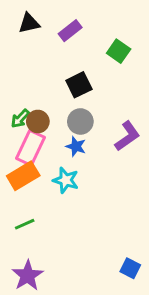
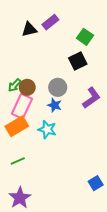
black triangle: (29, 23) -> (29, 29), moved
black square: (79, 85) -> (78, 61), moved
blue square: (130, 268) -> (96, 183), moved, turned 32

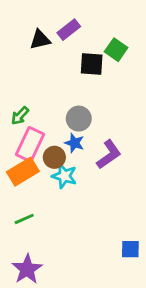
black square: (78, 61) -> (92, 64), moved, turned 30
brown circle: (27, 87) -> (54, 157), moved
purple L-shape: (91, 98) -> (109, 154), moved
blue square: (96, 183) -> (130, 249), turned 32

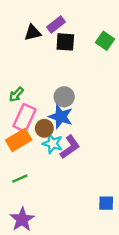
green square: (116, 50) -> (105, 41), moved
black square: (92, 64) -> (65, 42), moved
blue star: (74, 143) -> (61, 117), size x1.5
purple L-shape: (109, 154) -> (70, 147), moved

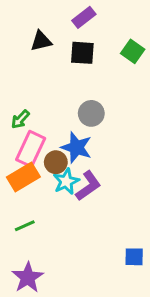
purple rectangle: (56, 24) -> (84, 17), moved
gray circle: (64, 97) -> (91, 113), moved
cyan star: (52, 144) -> (66, 181), turned 30

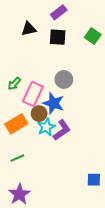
pink rectangle: (31, 149) -> (33, 94), moved

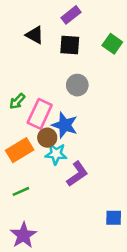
black triangle: (29, 29) -> (35, 35), turned 42
gray circle: (64, 79) -> (77, 85), moved
cyan star: (46, 127) -> (56, 154), turned 30
purple L-shape: (62, 130) -> (77, 174), moved

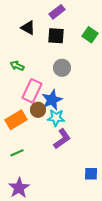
green arrow: (17, 101) -> (17, 66), moved, turned 72
blue star: (65, 125) -> (52, 100), turned 30
cyan star: (56, 154) -> (56, 118), moved

